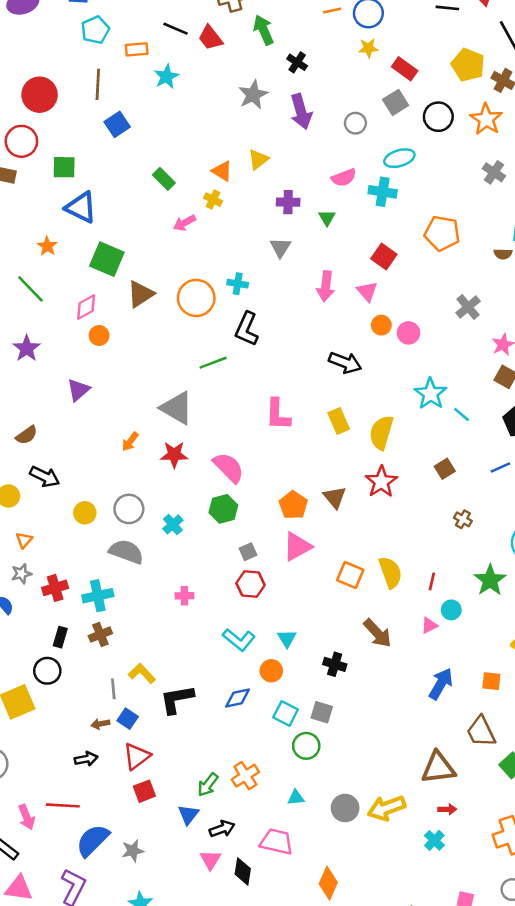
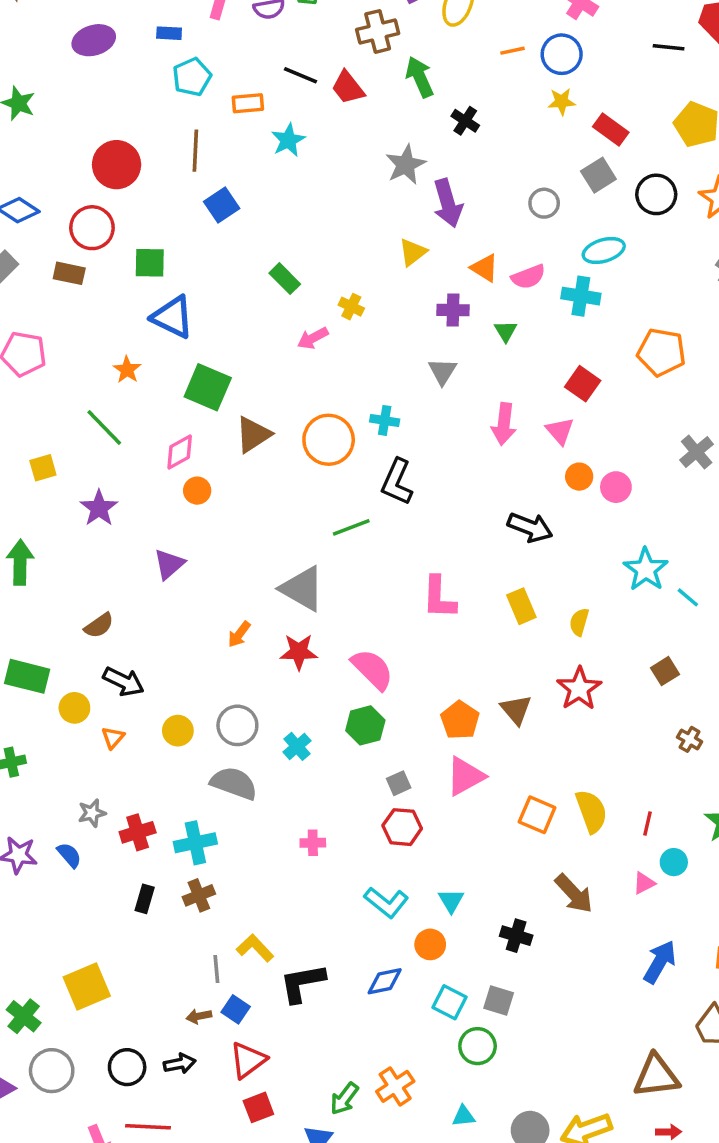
purple arrow: (301, 112) -> (448, 203), moved
orange triangle: (222, 171) -> (485, 268), moved
yellow semicircle: (381, 433) -> (579, 622), size x0.6
orange triangle: (24, 540) -> (113, 738), moved
black circle: (47, 671) -> (127, 1067), moved

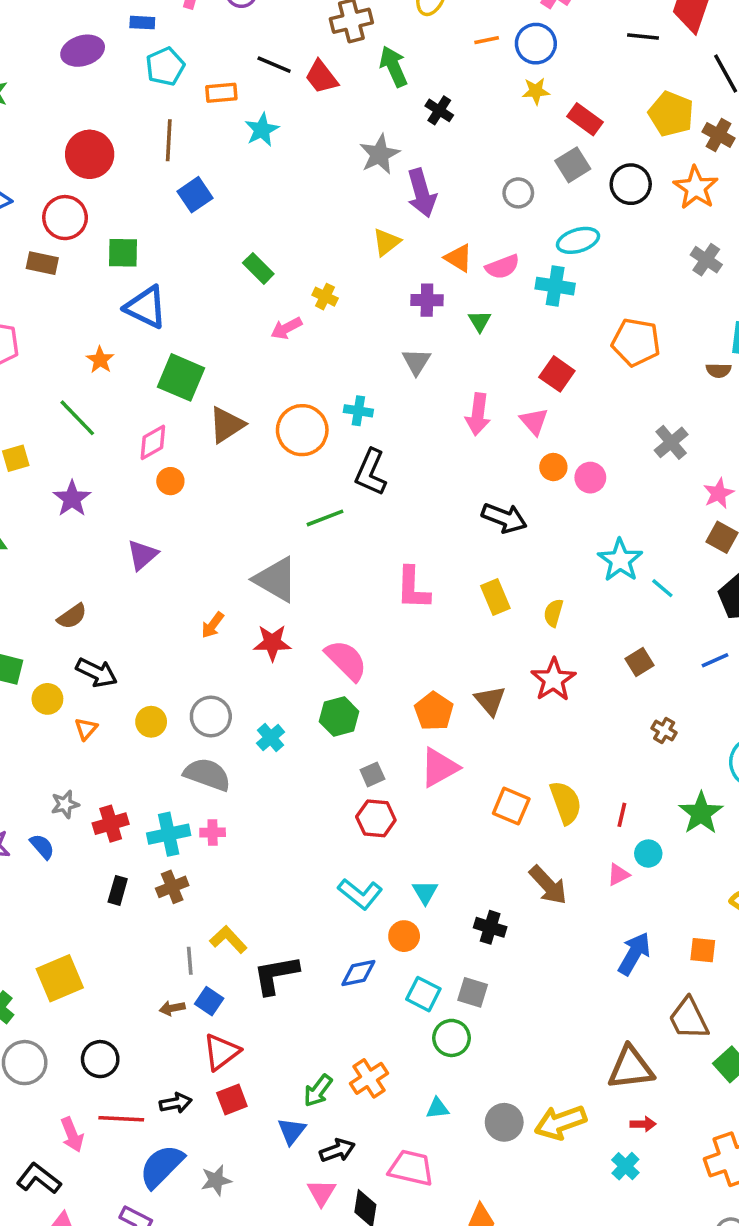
purple ellipse: (94, 40) -> (83, 51), moved
pink cross: (313, 843) -> (213, 832), moved
black arrow: (180, 1064) -> (176, 1103), moved

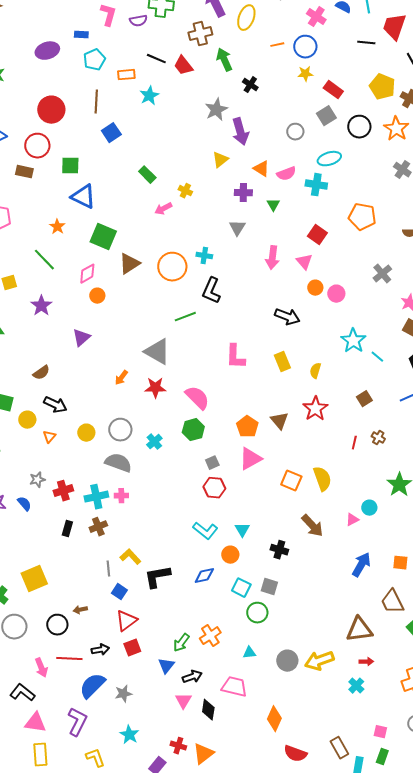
red line: (622, 815) -> (354, 443), moved
brown arrow: (172, 1008) -> (80, 610), moved

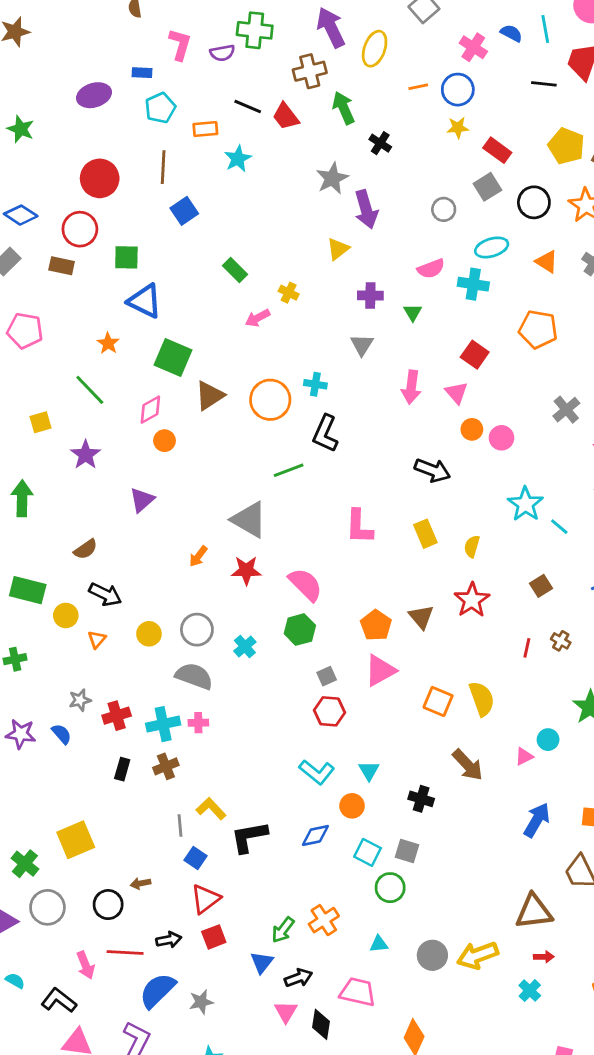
orange triangle: (261, 169) -> (547, 262), moved

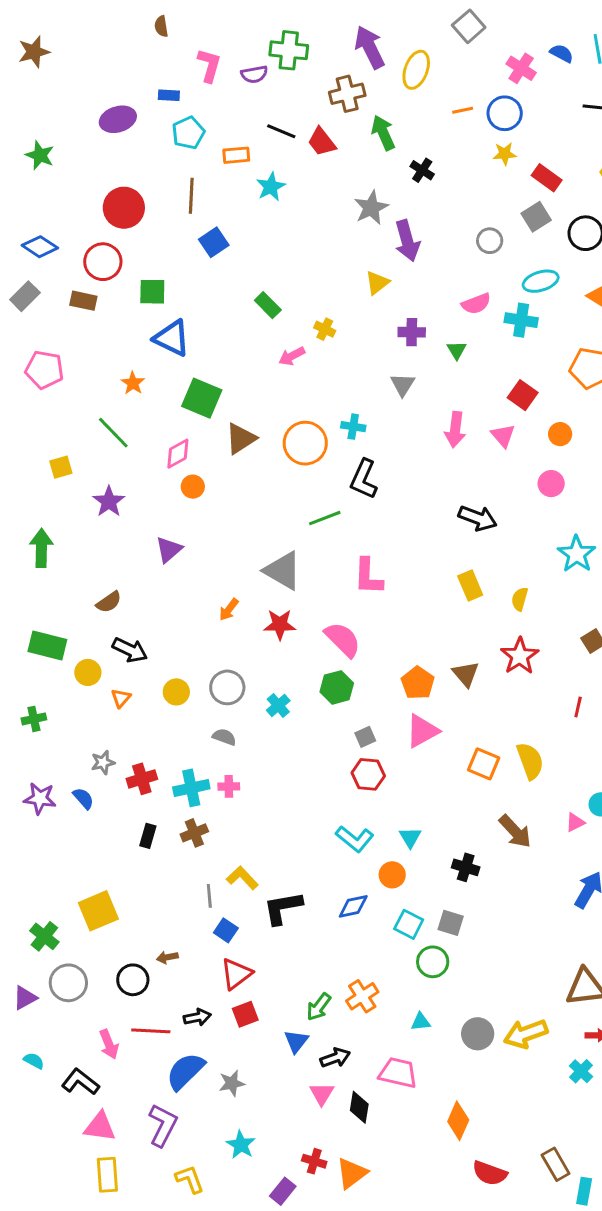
orange circle: (472, 429) -> (560, 434), moved
pink L-shape: (359, 527) -> (368, 577), moved
gray semicircle: (194, 676) -> (224, 737), size x0.6

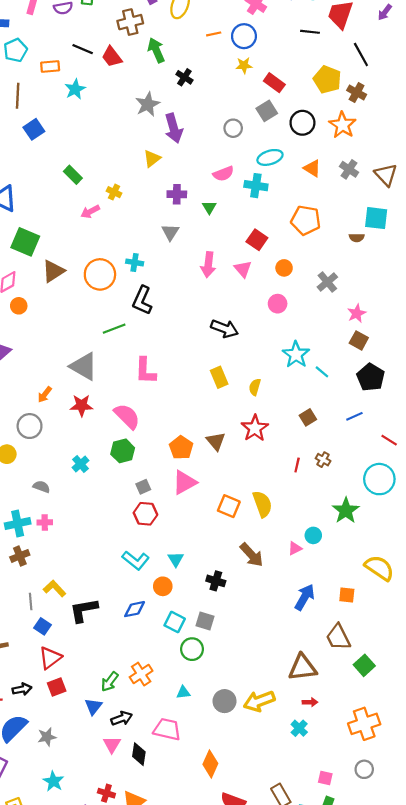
gray circle: (227, 687) -> (30, 426), moved

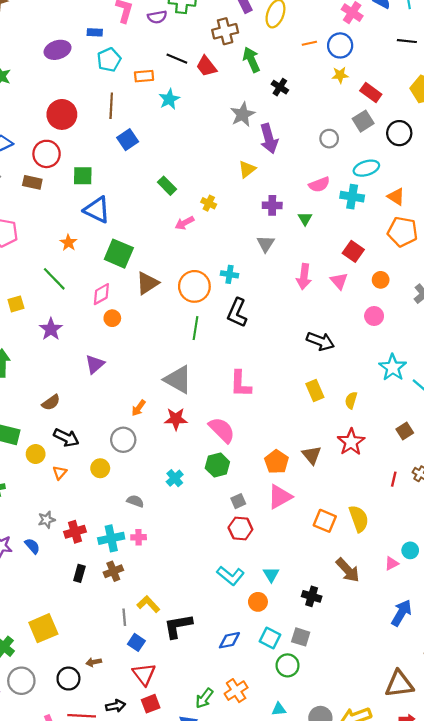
orange triangle: (312, 168) -> (396, 197), moved
green line: (114, 329) -> (196, 328), moved, turned -60
blue diamond: (135, 609) -> (229, 640), moved
red triangle: (50, 658) -> (144, 674), turned -30

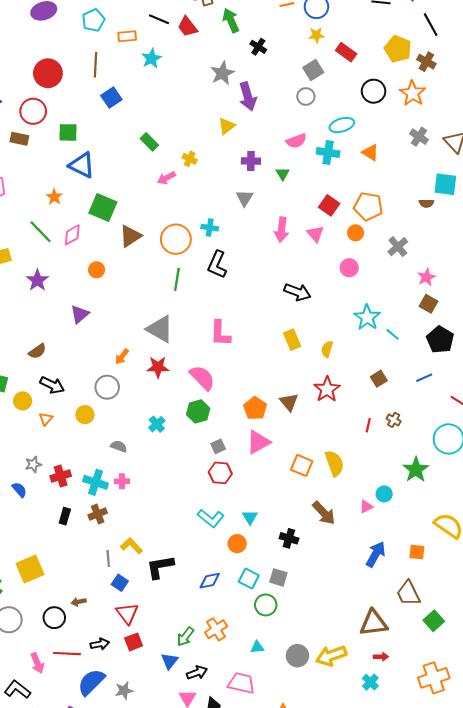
gray square: (363, 121) -> (313, 70), moved
orange pentagon: (403, 232) -> (368, 206), moved
pink diamond: (101, 294) -> (72, 235), moved
cyan cross: (111, 538) -> (96, 482), turned 30

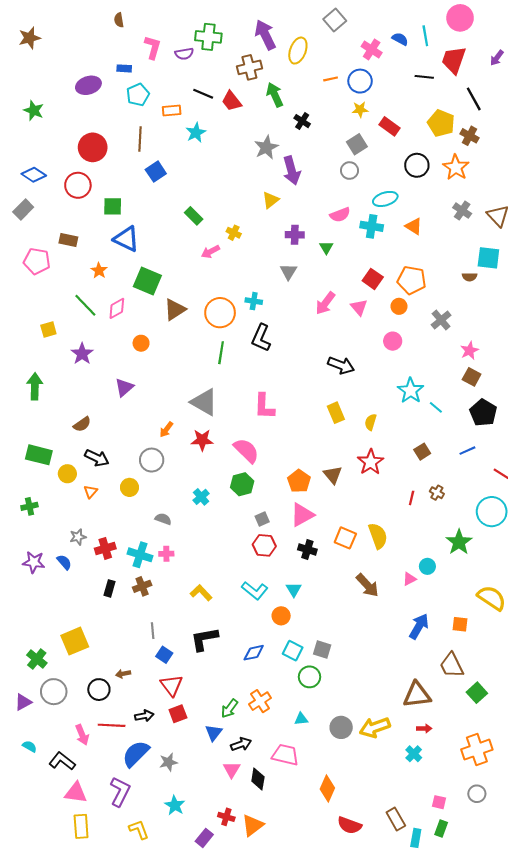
brown rectangle: (19, 139) -> (68, 240), moved
pink arrow: (282, 230) -> (325, 303), turned 30
black cross: (289, 538) -> (307, 550), moved
yellow L-shape: (131, 546) -> (201, 593), moved

